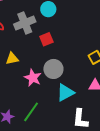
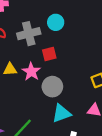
pink star: (33, 78) -> (31, 72), moved

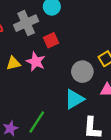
gray circle: (52, 87) -> (82, 72), moved

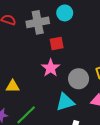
pink star: (36, 62) -> (51, 68), moved
yellow triangle: (13, 63) -> (13, 86), moved

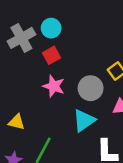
cyan circle: (65, 13) -> (51, 28), moved
yellow triangle: (13, 86) -> (17, 122), turned 32

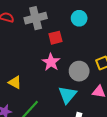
cyan circle: (51, 28) -> (79, 18), moved
cyan triangle: (84, 120) -> (67, 95), turned -30

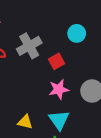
pink star: (51, 62) -> (59, 89), turned -30
cyan triangle: (67, 95) -> (59, 120), moved

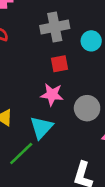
gray cross: (29, 46) -> (55, 27), moved

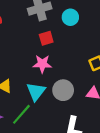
gray circle: (87, 108) -> (63, 90), moved

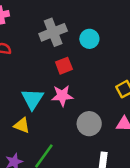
cyan triangle: (36, 92) -> (32, 99), moved

